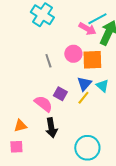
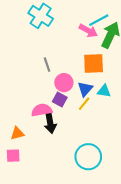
pink circle: (73, 54) -> (64, 83), moved
cyan triangle: (102, 86) -> (104, 91), turned -32
pink semicircle: (43, 104) -> (42, 110), turned -48
black arrow: (51, 128) -> (50, 123), moved

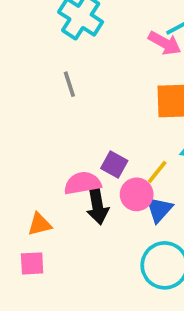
gray line: (47, 65) -> (69, 84), moved
pink circle: (64, 83) -> (137, 194), moved
blue triangle: (85, 89) -> (159, 209), moved

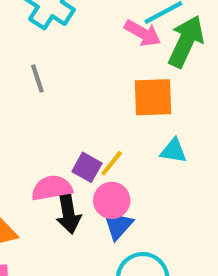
yellow line: (157, 172) -> (112, 163), moved
blue triangle: (159, 209) -> (118, 225), moved

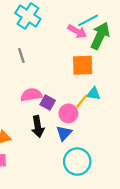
yellow line: (112, 163) -> (82, 101), moved
pink semicircle: (52, 188) -> (31, 95), moved
pink circle: (112, 200) -> (68, 113), moved

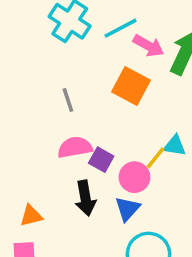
cyan line: (88, 20) -> (120, 28), moved
gray line: (21, 55) -> (68, 100), moved
orange square: (83, 65) -> (131, 86), moved, turned 30

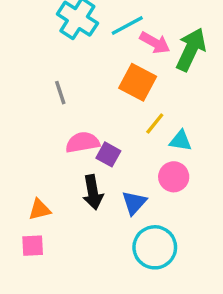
gray line: (68, 100) -> (60, 93), moved
yellow line: (156, 158) -> (155, 124), moved
pink circle: (134, 177) -> (174, 177), moved

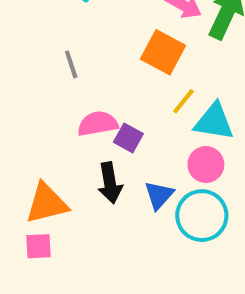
cyan triangle: (181, 141) -> (214, 122), size x1.5
orange triangle: (40, 209) -> (47, 203), size x1.6
cyan circle: (155, 247) -> (202, 216), moved

